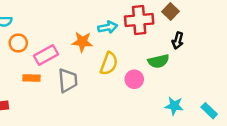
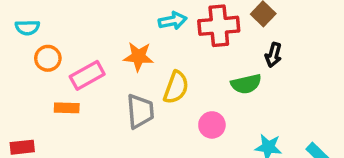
cyan arrow: (108, 27) -> (173, 21), moved
pink circle: (134, 79) -> (212, 125), moved
gray trapezoid: (68, 80) -> (140, 111), moved

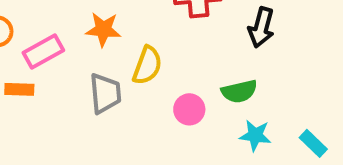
black arrow: (273, 55) -> (261, 27), size x1.4
green semicircle: (246, 84) -> (239, 91), moved

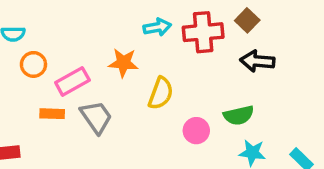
black arrow: (261, 27) -> (257, 61), turned 80
gray trapezoid: (105, 93) -> (96, 117), moved, turned -30

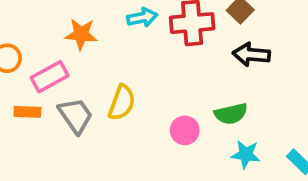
orange star: (123, 63) -> (81, 34), moved
yellow semicircle: (161, 93) -> (122, 103), moved

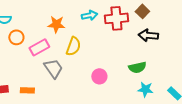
yellow semicircle: (122, 103) -> (73, 46), moved
orange rectangle: (27, 112) -> (27, 90), moved
pink circle: (185, 130) -> (99, 76), moved

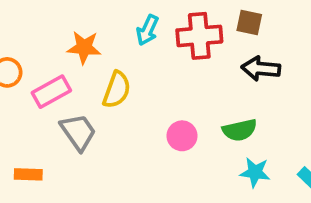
brown square: (142, 11) -> (249, 22), turned -32
cyan arrow: (89, 15) -> (147, 30), turned 126
pink circle: (99, 76) -> (182, 136), moved

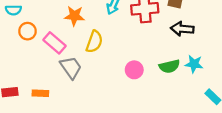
pink rectangle: (51, 92) -> (54, 43), turned 70
cyan star: (255, 172) -> (194, 64), moved

